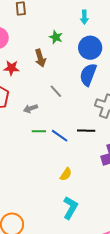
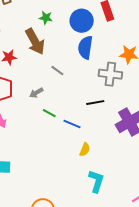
brown arrow: (40, 58) -> (35, 41), size x1.5
green line: (39, 131) -> (49, 113), turned 40
blue line: (60, 136) -> (72, 124), moved

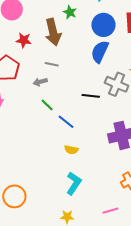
gray line: (57, 71) -> (52, 64), moved, turned -40
black line: (95, 103) -> (91, 96), moved
yellow semicircle: (85, 150) -> (71, 150), turned 64

